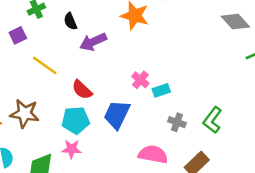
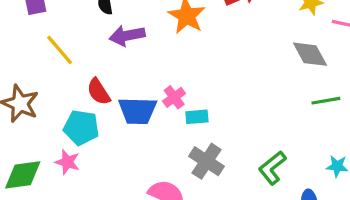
blue trapezoid: (117, 115) -> (138, 111), moved, turned -128
green L-shape: (212, 120) -> (272, 168), moved
gray cross: (177, 122) -> (207, 161), size x1.5

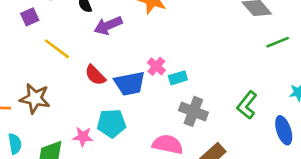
cyan pentagon: (81, 128) -> (111, 123), moved

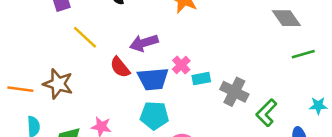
purple arrow: (108, 26) -> (144, 43), moved
gray cross: (193, 111) -> (234, 92), moved
cyan pentagon: (111, 123) -> (154, 116), moved

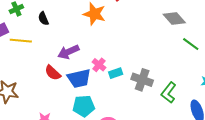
yellow line: (85, 37) -> (21, 41), moved, turned -30
green line: (303, 54) -> (191, 44), turned 60

